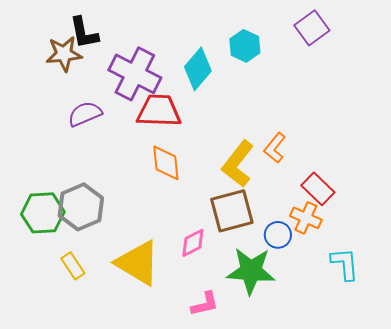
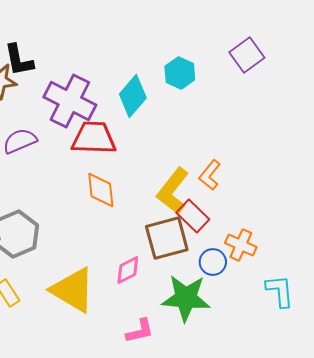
red rectangle: (318, 189) -> (193, 216), moved

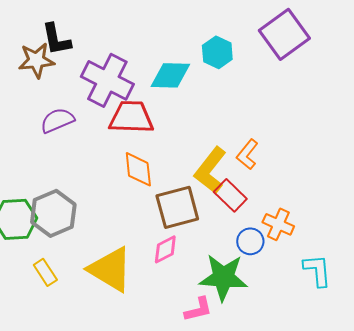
purple square: (247, 55) -> (284, 34), size x1.4
cyan diamond: (133, 96) -> (170, 75), turned 51
brown square: (167, 238) -> (177, 207), moved
pink L-shape: (140, 331) -> (198, 309), moved

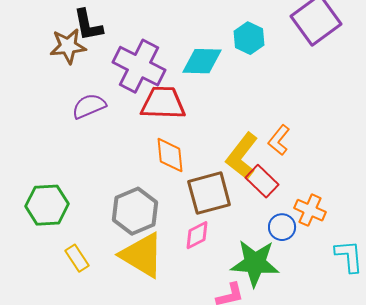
gray hexagon: (53, 213) -> (135, 211), moved

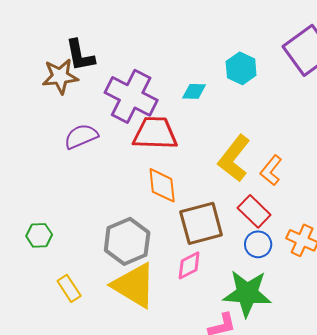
cyan diamond: (202, 61) -> (194, 91), size x0.6
yellow L-shape: (242, 156) -> (234, 158), moved
green hexagon: (47, 205) -> (39, 235), size x0.6
blue circle: (282, 227) -> (258, 244), moved

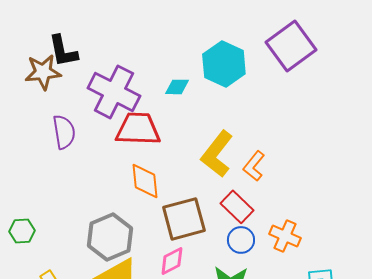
cyan hexagon: (241, 68) -> (224, 64), size x1.4
purple semicircle: (81, 136) -> (64, 132), turned 104

